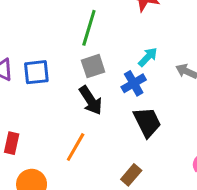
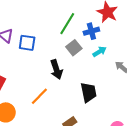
gray square: (93, 66) -> (74, 48), moved, turned -35
blue cross: (134, 83) -> (91, 31), moved

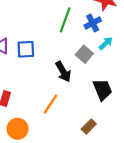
gray square: (74, 48) -> (84, 54), moved

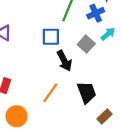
blue square: (26, 49) -> (51, 37), moved
black trapezoid: (102, 90) -> (87, 92), moved
brown rectangle: (89, 126) -> (104, 116), moved

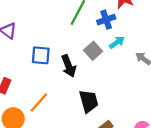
blue square: (51, 37) -> (41, 55), moved
orange line: (50, 93) -> (39, 103), moved

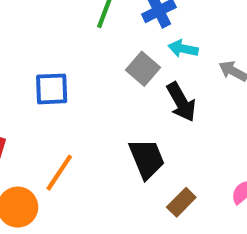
cyan arrow: (117, 42) -> (183, 49), turned -126
black arrow: (69, 66) -> (181, 102), moved

